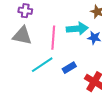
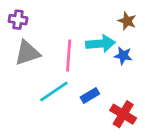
purple cross: (25, 11) -> (18, 20), moved
gray triangle: (22, 36) -> (27, 53), turned -30

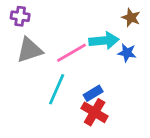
pink line: (69, 56) -> (72, 53), turned 56
cyan line: (54, 92) -> (57, 89), turned -32
red cross: (123, 114) -> (95, 112), moved

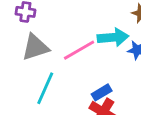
cyan line: (57, 89) -> (45, 88), moved

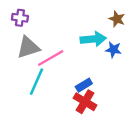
pink line: (79, 50) -> (51, 58), moved

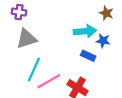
pink line: (51, 58) -> (49, 81), moved
blue rectangle: (84, 85) -> (88, 56), moved, turned 56

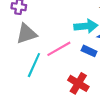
pink line: (49, 81) -> (59, 49), moved

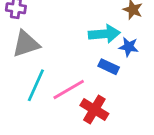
pink line: (59, 49) -> (69, 90), moved

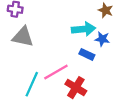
gray triangle: (26, 44) -> (23, 37), turned 30
cyan line: (36, 85) -> (32, 84), moved

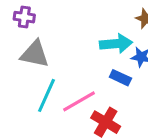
cyan line: (32, 84) -> (46, 95), moved

